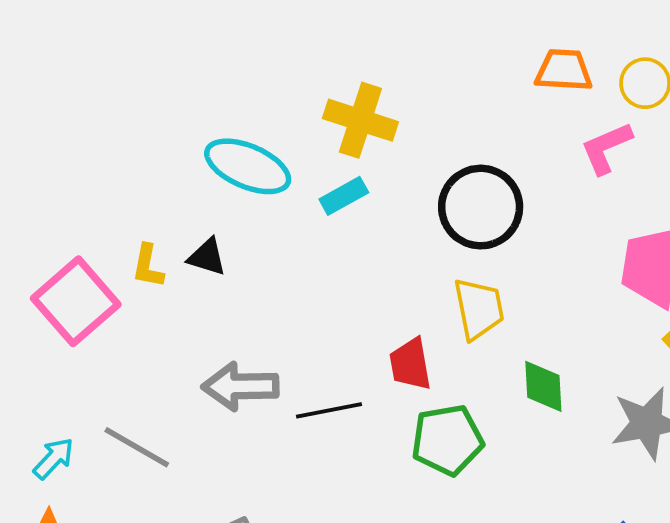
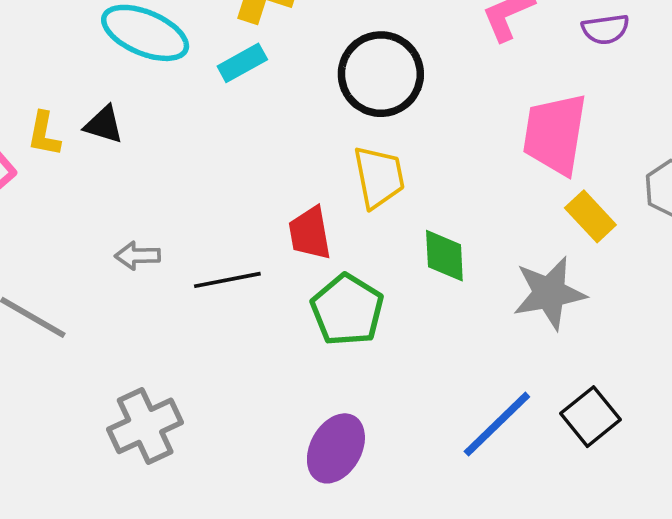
gray arrow: (240, 386) -> (138, 256), size x0.6
green pentagon: (447, 440) -> (347, 310), turned -30

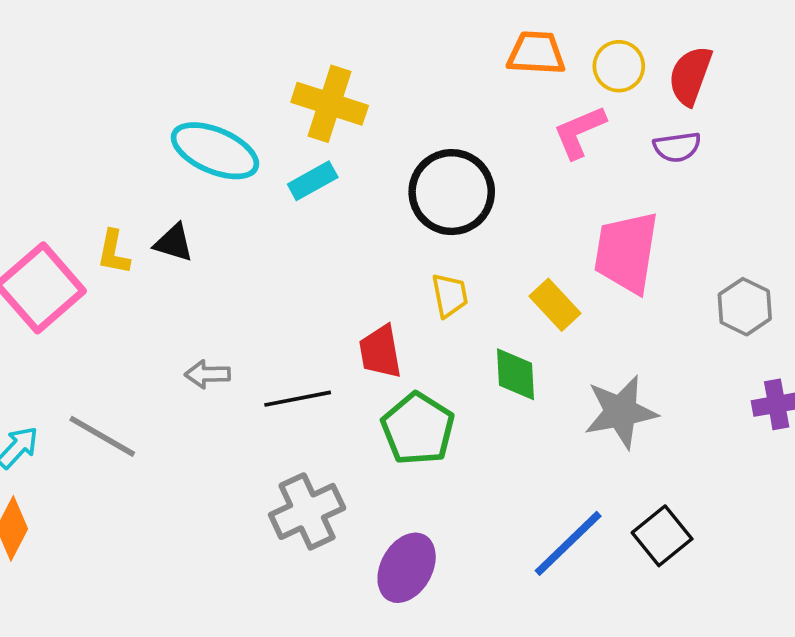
yellow trapezoid: (379, 177) -> (450, 295), size x0.7
yellow rectangle: (590, 216) -> (555, 305), moved
gray cross: (145, 426) -> (307, 511), moved

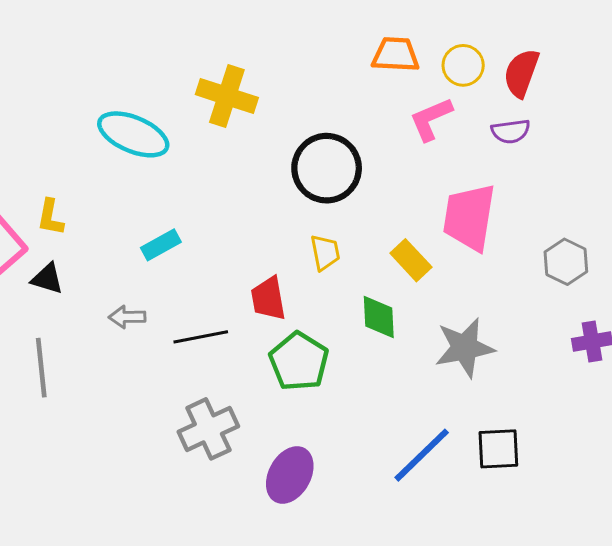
cyan rectangle: (313, 181) -> (161, 245), moved
black triangle: (174, 243) -> (47, 279), moved
gray line: (102, 436) -> (41, 368), turned 54
black square: (662, 536) -> (498, 449), turned 36

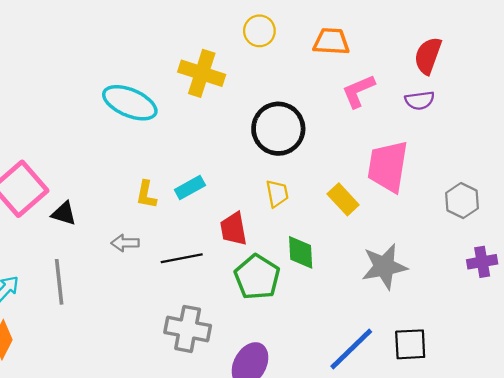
yellow circle: (463, 65) -> (259, 31), moved
yellow L-shape: (50, 217) -> (146, 195), moved
cyan rectangle: (161, 245) -> (190, 188), moved
green diamond: (379, 317) -> (301, 252), moved
gray cross: (208, 429) -> (188, 329), turned 36

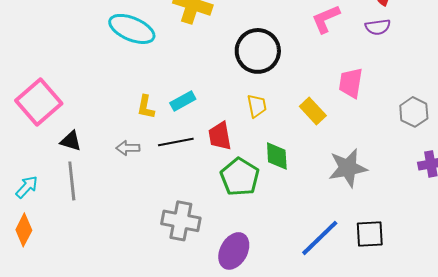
pink trapezoid: (388, 166) -> (351, 83), size x0.7
black triangle: (64, 213) -> (71, 141), moved
black line: (182, 258) -> (176, 142), moved

